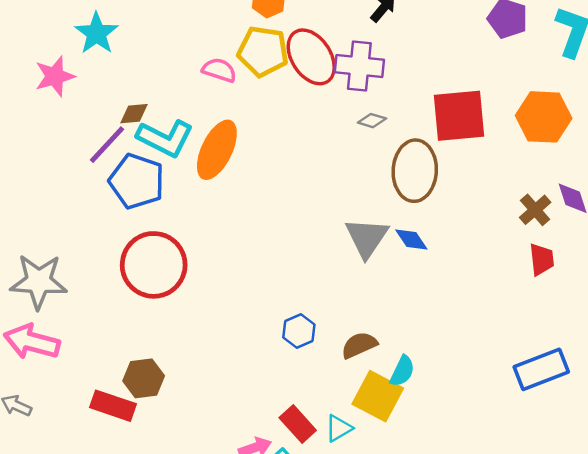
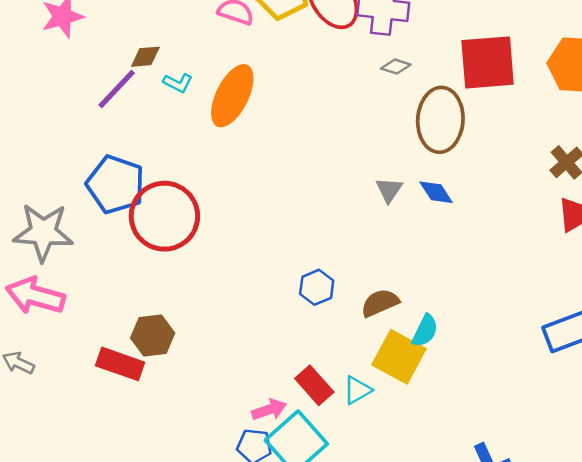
cyan L-shape: (165, 138) -> (178, 83), size x0.5
blue pentagon: (137, 181) -> (116, 184), moved
gray triangle: (367, 238) -> (389, 190), size x0.6

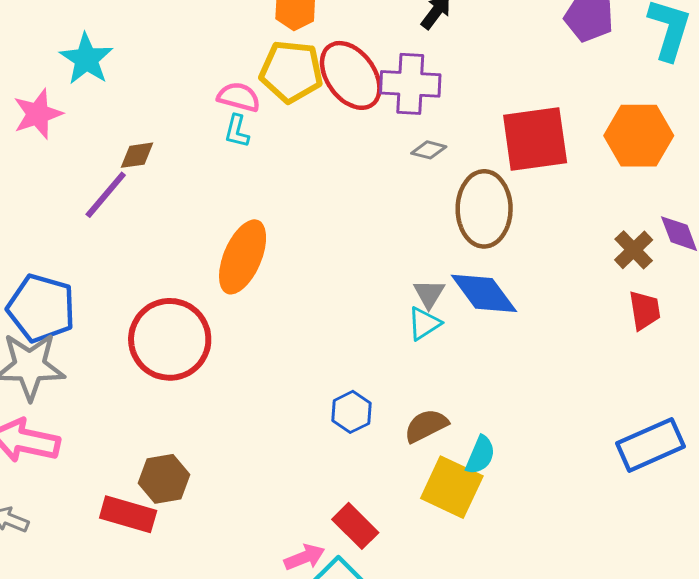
cyan L-shape: (178, 83) -> (237, 131), moved, turned 80
orange ellipse: (232, 96) -> (243, 257), moved
blue pentagon: (116, 184) -> (41, 308), moved
blue diamond: (436, 192) -> (484, 293), size x1.6
cyan triangle: (357, 390) -> (424, 324), moved

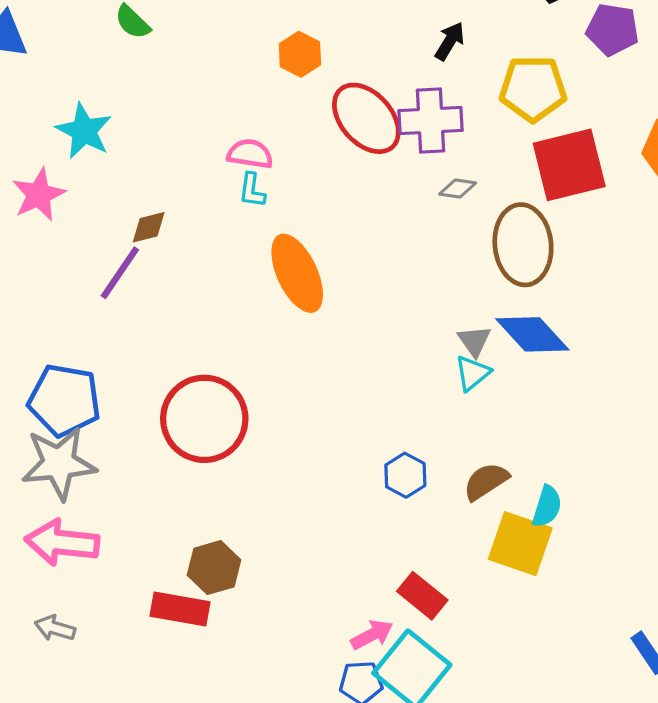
yellow pentagon: (291, 72) -> (533, 89), moved
orange ellipse: (243, 257) -> (297, 273), moved, turned -42

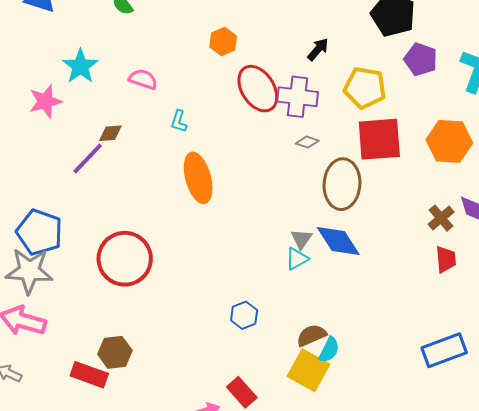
pink semicircle: (250, 154) -> (143, 79), moved
brown semicircle: (486, 481) -> (312, 335), moved

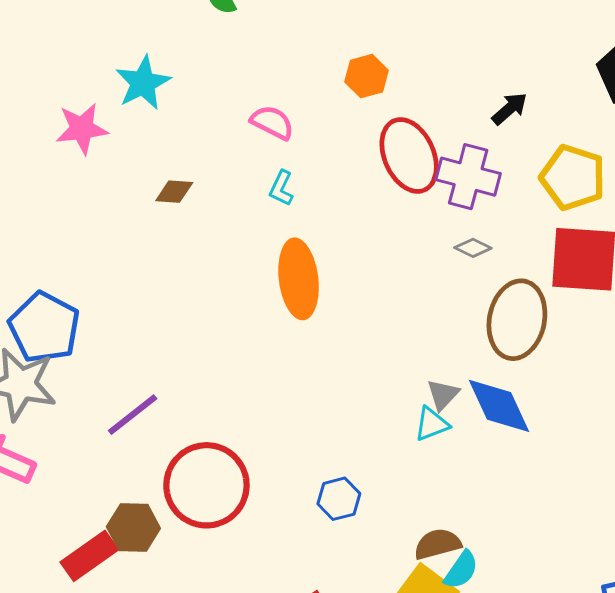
pink semicircle: (143, 79) -> (272, 122), moved
purple line: (88, 159) -> (133, 415), moved
red circle: (125, 259) -> (206, 485), moved
red rectangle: (89, 375) -> (89, 556), turned -63

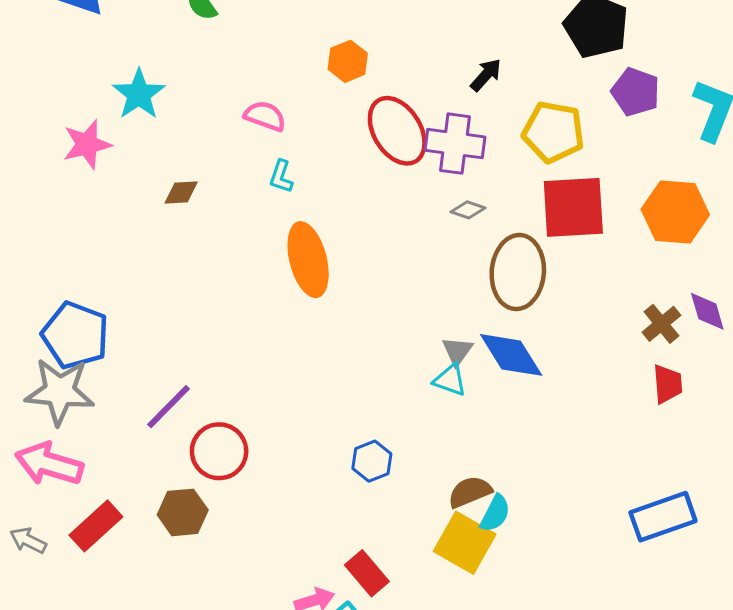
cyan triangle: (432, 424) -> (450, 380), turned 48
red circle: (206, 485) -> (219, 451), moved, size x0.7
red rectangle: (89, 556) -> (96, 526), moved

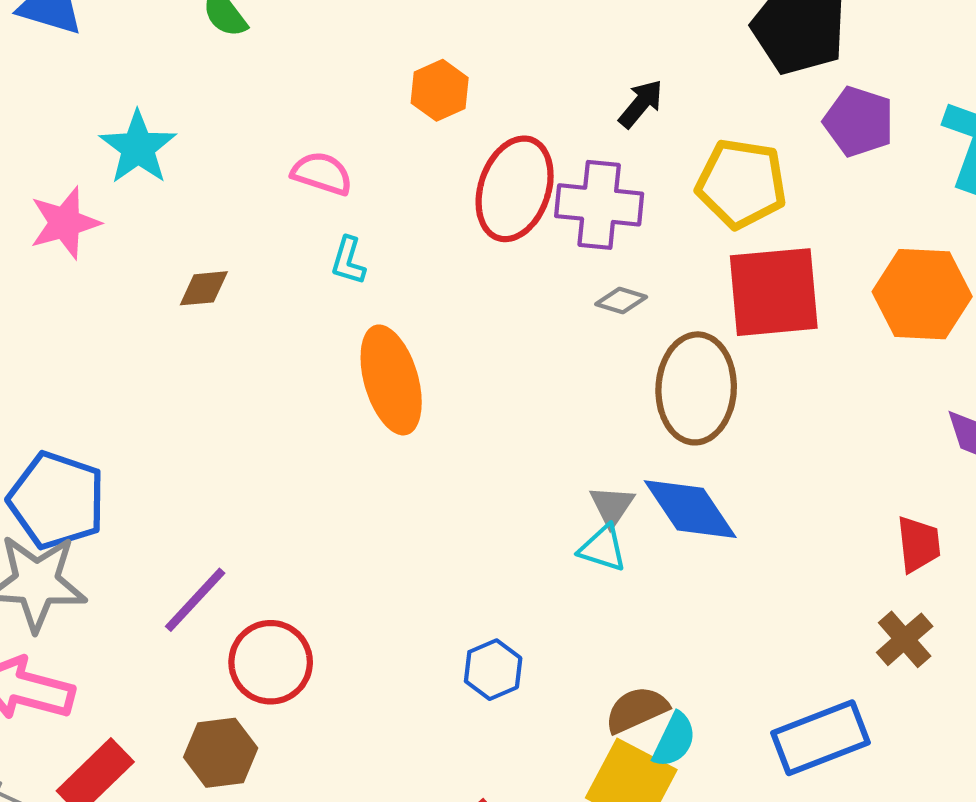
red ellipse: (397, 131) -> (515, 189), turned 52
brown cross: (661, 324) -> (905, 639), moved
blue rectangle: (663, 517) -> (821, 738), moved

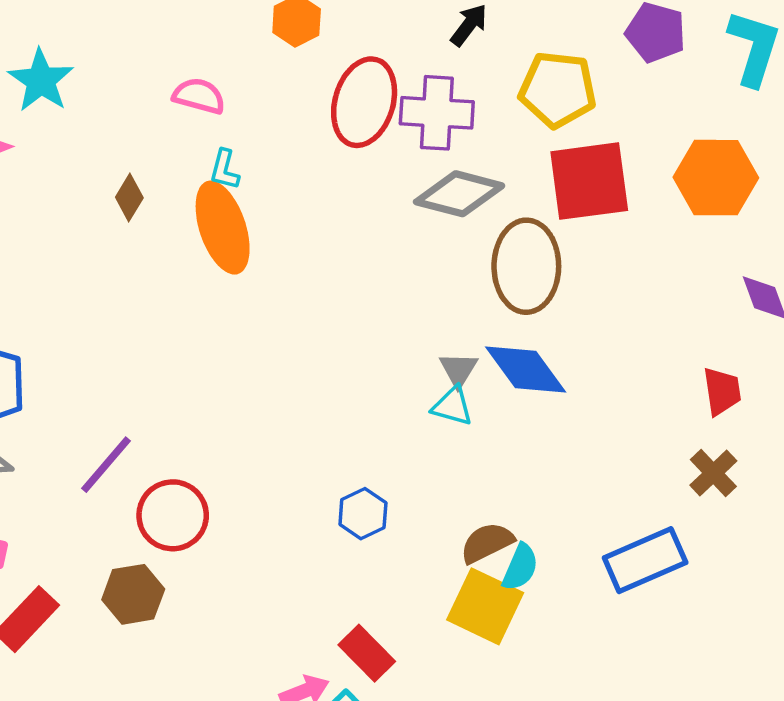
brown diamond: (204, 288) -> (129, 198), moved, turned -51
gray diamond: (621, 301) -> (459, 194), size x2.0
orange ellipse: (391, 380) -> (223, 228), moved

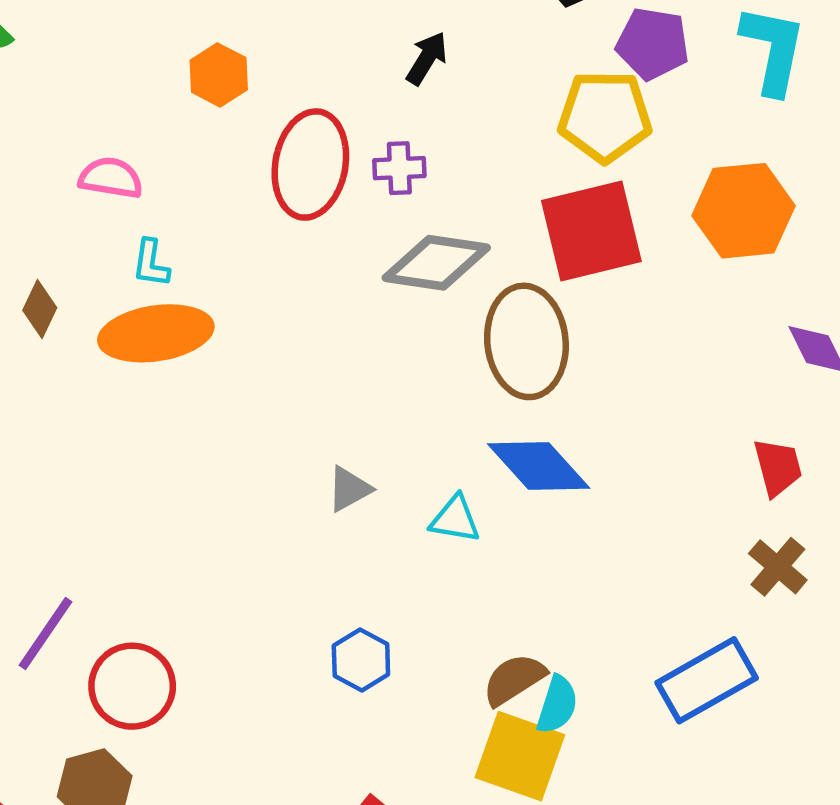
yellow pentagon: (558, 90) -> (605, 116), moved
purple cross: (437, 113) -> (399, 168), size x0.6
orange ellipse: (223, 228) -> (156, 333), turned -74
gray triangle: (459, 370) -> (349, 489), moved, turned 36

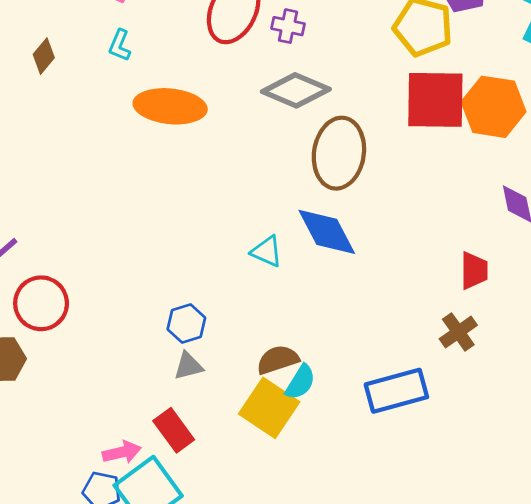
red square: (591, 231) -> (435, 100), moved
orange ellipse: (156, 333) -> (170, 106), moved
gray triangle: (349, 489) -> (188, 366), moved

